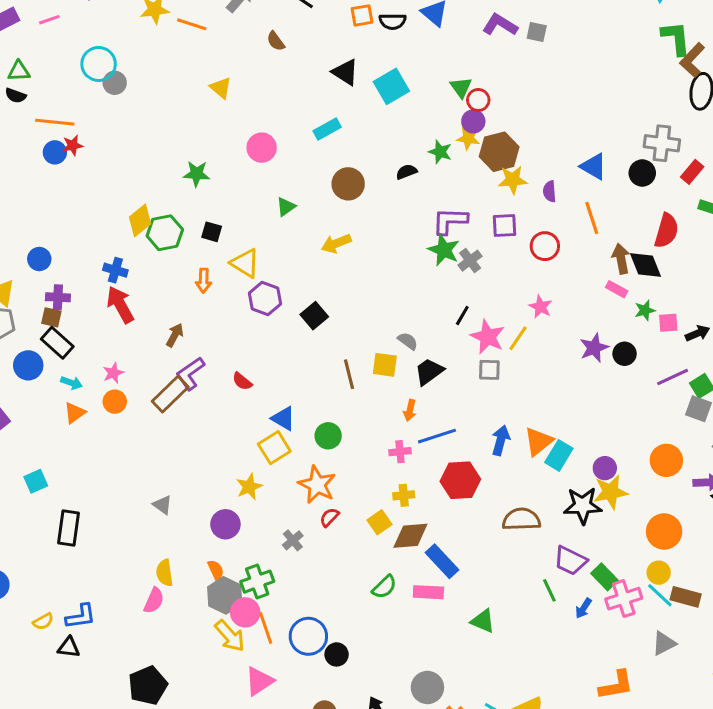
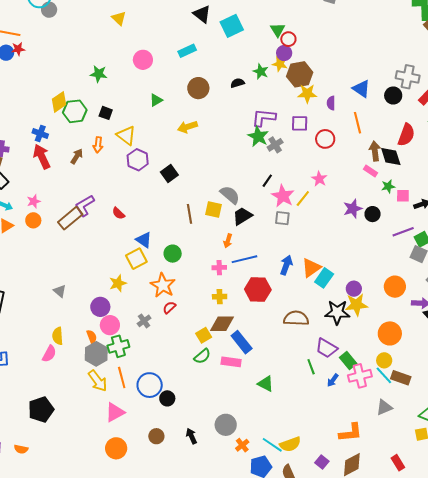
brown arrow: (175, 335) -> (77, 156), moved
gray semicircle: (408, 341) -> (230, 195), size x1.5
yellow square: (379, 522) -> (204, 335), moved
pink circle: (245, 612) -> (110, 325), moved

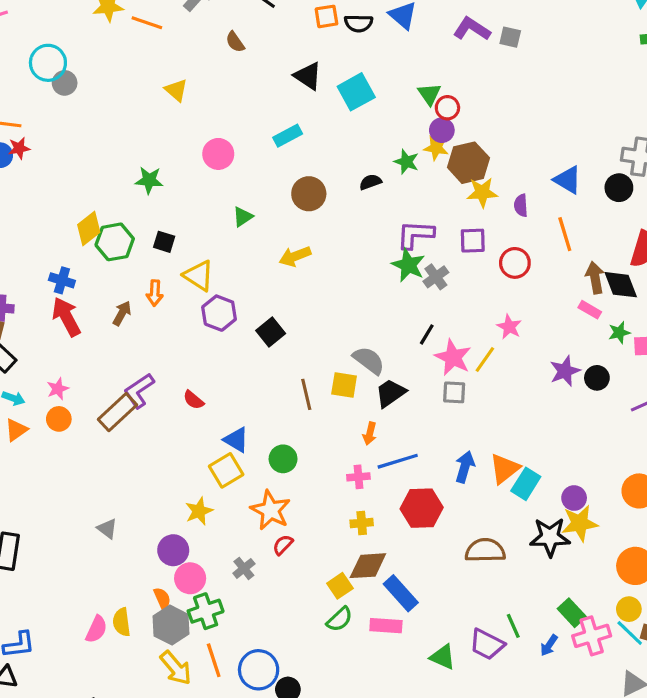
yellow semicircle: (58, 336) -> (122, 622), moved
purple trapezoid: (326, 348) -> (487, 644), moved

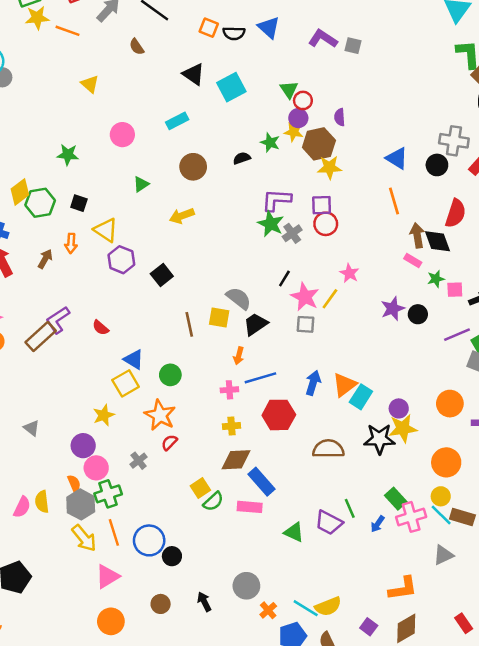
orange square: (326, 16) -> (209, 28), turned 30
purple semicircle: (521, 205) -> (340, 117), moved
red circle: (515, 263) -> (326, 224), moved
yellow square: (340, 586) -> (200, 488), moved

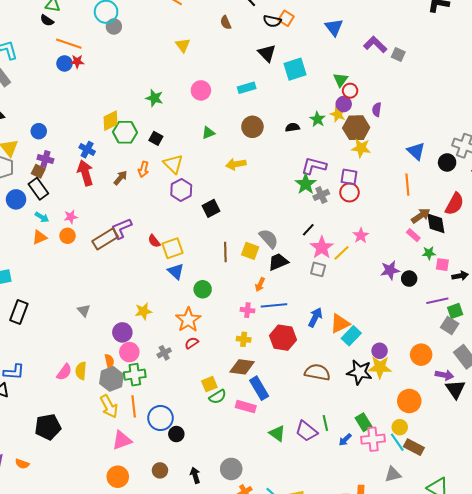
black semicircle: (234, 33) -> (272, 21), moved
brown arrow: (417, 235) -> (421, 216), turned 54
yellow square: (126, 383) -> (172, 248), moved

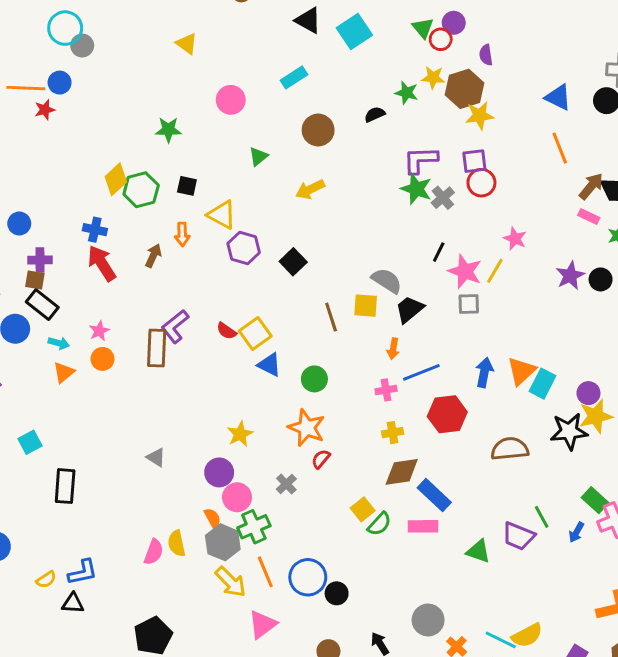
blue circle: (64, 63) -> (60, 83), moved
purple circle: (344, 104) -> (454, 23), moved
brown rectangle: (105, 239) -> (157, 348), turned -40

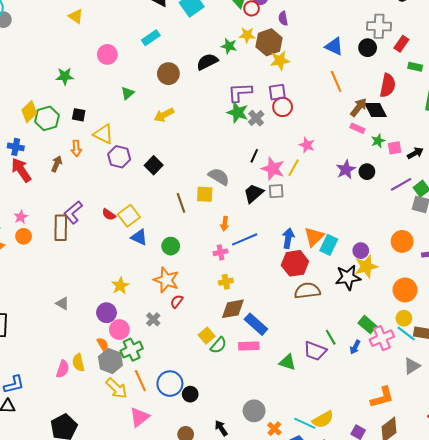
black semicircle: (375, 114) -> (207, 62), size x1.5
black trapezoid: (410, 309) -> (254, 193), moved
red hexagon: (447, 414) -> (295, 263), moved

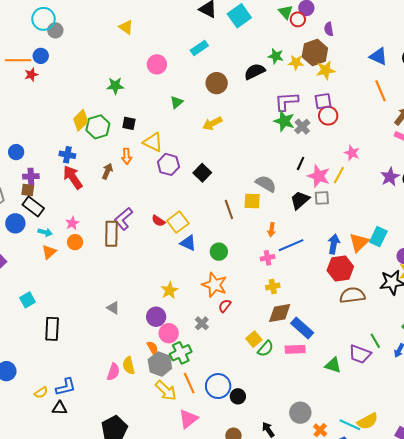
yellow star: (247, 35) -> (296, 62), moved
cyan rectangle: (329, 245) -> (378, 237), moved

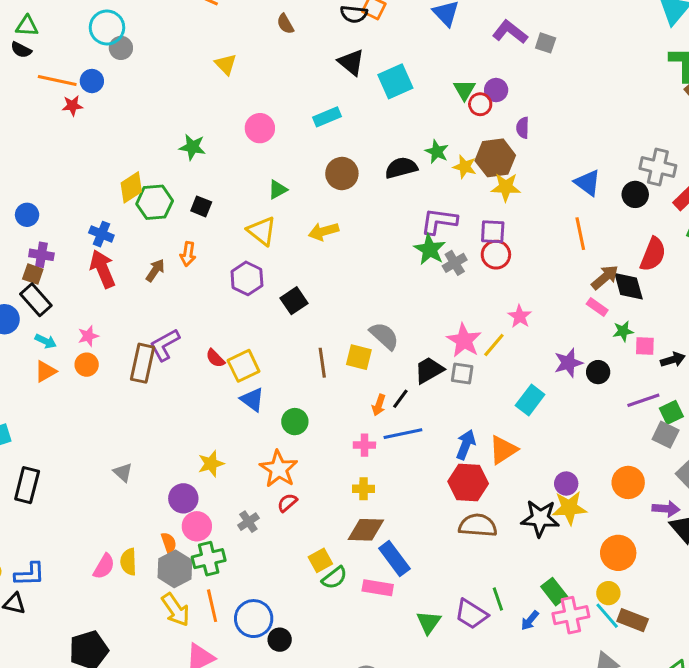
yellow triangle: (153, 142) -> (262, 231), moved
black line: (301, 163) -> (400, 399), moved
cyan rectangle: (378, 237) -> (530, 400), moved
green triangle: (333, 365) -> (429, 622), turned 36

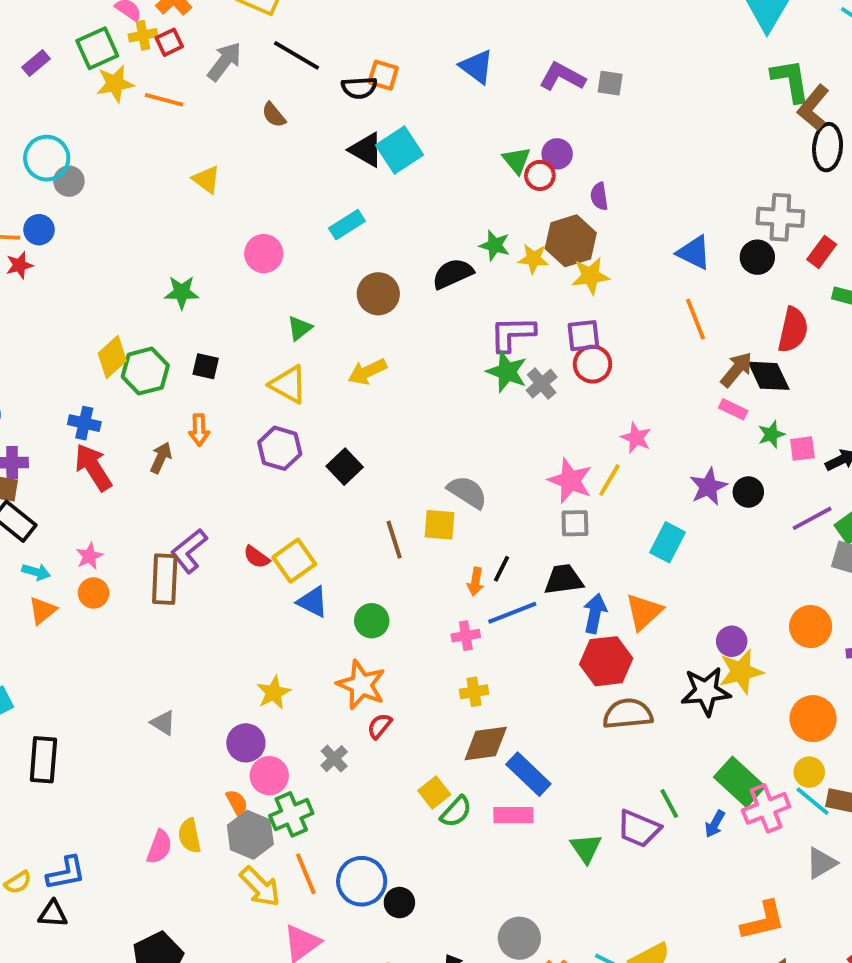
cyan square: (395, 81) -> (399, 150), moved
black trapezoid: (429, 370) -> (564, 580), moved, turned 32
green rectangle: (554, 592) -> (740, 782), size x1.4

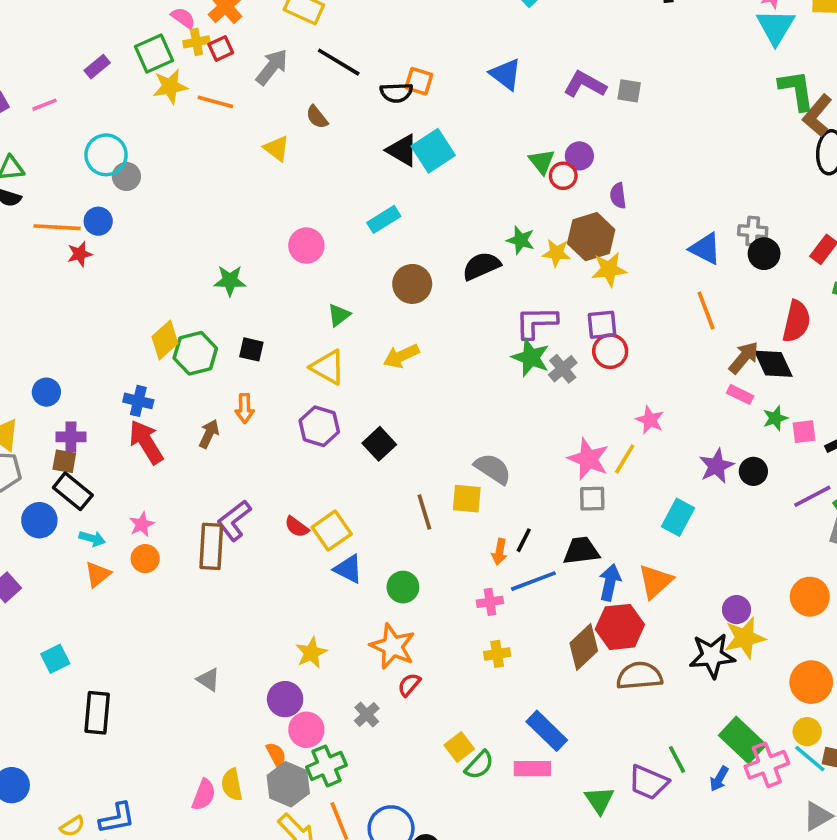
yellow triangle: (206, 179) -> (276, 148), moved
gray cross: (780, 217) -> (753, 231), moved, size x0.7
brown diamond: (486, 744) -> (584, 647), moved, turned -36

